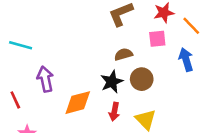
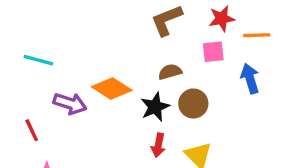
orange line: (191, 26) -> (257, 35), turned -48
purple arrow: (45, 79) -> (70, 104), turned 120
orange diamond: (78, 103) -> (112, 89), moved, turned 48

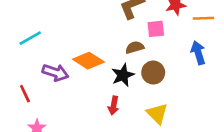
pink square: (213, 52) -> (156, 29), moved
cyan line: (38, 60) -> (30, 38), turned -45
red arrow: (158, 145) -> (114, 106), moved

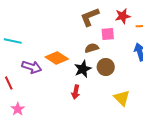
cyan line: (30, 38) -> (13, 41), turned 42
yellow triangle: (157, 114) -> (122, 98), moved

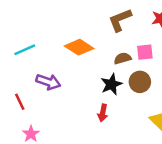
pink square: (108, 34) -> (145, 52), moved
cyan line: (13, 41) -> (25, 50), turned -36
orange diamond: (57, 58) -> (79, 47), moved

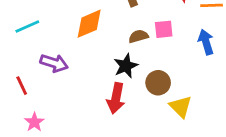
orange diamond: (79, 47) -> (89, 24), turned -56
brown circle: (140, 82) -> (158, 83), moved
red arrow: (103, 113) -> (116, 98), size x1.5

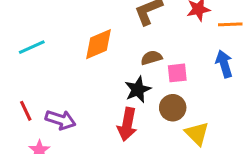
pink square: (164, 29) -> (177, 73), moved
purple arrow: (54, 63) -> (61, 120), moved

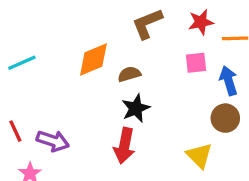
brown semicircle: (151, 58) -> (129, 74), moved
pink square: (177, 73) -> (196, 63), moved
brown circle: (173, 108) -> (225, 118), moved

